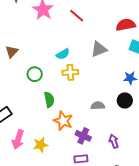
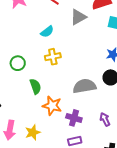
gray triangle: (99, 49) -> (78, 17), moved
cyan semicircle: (63, 54) -> (47, 32), moved
gray semicircle: (98, 106) -> (84, 86), size x1.6

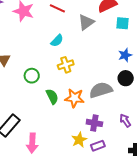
orange star: (52, 106) -> (74, 98), moved
yellow star: (33, 132) -> (79, 140), moved

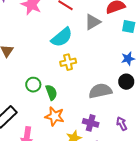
cyan semicircle: (57, 41) -> (62, 37), size x1.6
green circle: (32, 76) -> (33, 85), moved
orange star: (74, 98) -> (55, 116), moved

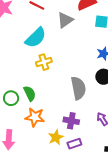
green circle: (33, 85) -> (11, 98), moved
gray semicircle: (100, 91) -> (78, 88), turned 95

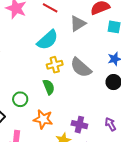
gray semicircle: (78, 88) -> (81, 67), moved, turned 140
green semicircle: (30, 93) -> (49, 87), moved

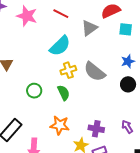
green circle: (20, 99) -> (34, 91), moved

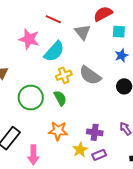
pink star: (27, 16) -> (29, 39), moved
gray triangle: (89, 28) -> (83, 32), turned -30
blue star: (128, 61) -> (121, 55), moved
green circle: (34, 91) -> (31, 98), size x1.6

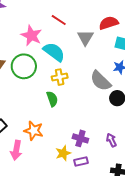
cyan semicircle: (54, 51) -> (54, 52), turned -105
gray semicircle: (90, 75) -> (101, 81), moved
green circle: (31, 98) -> (24, 66), moved
orange star: (58, 131) -> (34, 131), moved

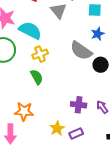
purple cross: (80, 138) -> (79, 105), moved

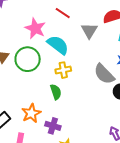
purple cross: (79, 105) -> (53, 126), moved
orange star: (24, 111) -> (31, 113), moved, turned 30

